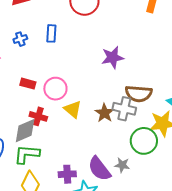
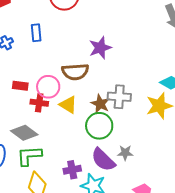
brown semicircle: (139, 94) -> (75, 72), moved
red cross: (38, 116) -> (39, 103), moved
gray diamond: (25, 131) -> (24, 133), turned 68
green circle: (144, 141) -> (99, 126), moved

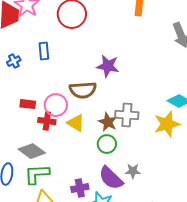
purple star: (100, 48) -> (108, 66), turned 30
green circle: (99, 126) -> (107, 144), size x0.7

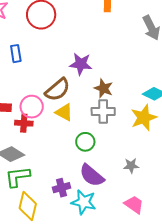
brown semicircle: (83, 90) -> (58, 90), turned -32
brown star: (108, 122) -> (104, 88), moved
yellow triangle: (76, 123) -> (64, 112), moved
gray star: (133, 171) -> (131, 166), moved

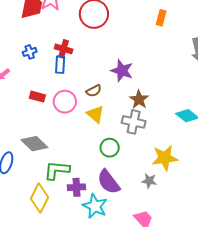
blue rectangle: (16, 54) -> (60, 65), moved
brown semicircle: (58, 90) -> (94, 91), size x0.6
yellow star: (144, 118) -> (165, 158), moved
red cross: (24, 123) -> (64, 49), moved
green L-shape: (18, 177) -> (57, 170), moved

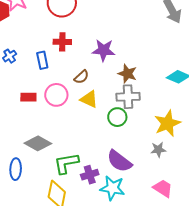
red cross: (64, 49) -> (62, 42), moved
green circle: (110, 148) -> (117, 117), moved

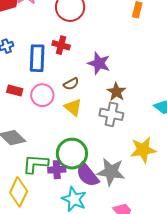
blue rectangle: (42, 60) -> (37, 58), size x1.5
green circle: (117, 117) -> (72, 154), moved, size x1.6
gray star: (158, 150) -> (111, 172), moved, size x1.8
purple cross: (90, 175) -> (57, 170), moved

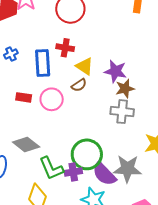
purple star: (99, 63) -> (115, 71), moved
brown star: (116, 92) -> (125, 89), turned 30
yellow triangle: (73, 107) -> (85, 66), moved
green L-shape: (35, 164) -> (51, 168), turned -112

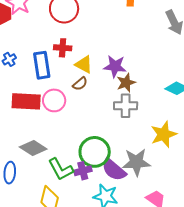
red rectangle: (24, 97) -> (26, 101), size x1.8

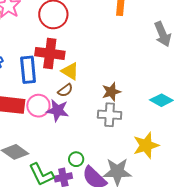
red cross: (63, 48) -> (50, 53), size x1.6
purple star: (115, 66) -> (58, 110), moved
green circle: (95, 152) -> (76, 159), size x0.5

